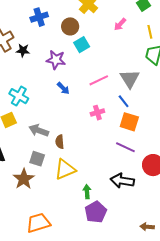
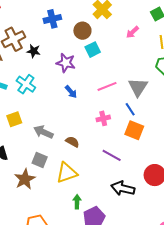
cyan cross: (19, 96) -> (26, 84), moved
brown semicircle: (60, 142) -> (72, 142), moved, turned 120
purple line: (125, 147) -> (112, 155), moved
green arrow: (87, 192) -> (77, 202), moved

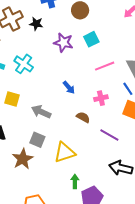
cyan square: (93, 50) -> (91, 39), moved
black star: (34, 51) -> (36, 24), moved
blue arrow: (71, 92) -> (69, 87), moved
yellow square: (14, 119) -> (12, 99), turned 35
brown semicircle: (72, 142) -> (83, 117), moved

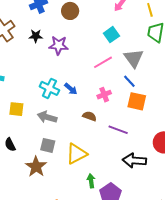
black star: (36, 24) -> (36, 36), moved
cyan square: (91, 39) -> (111, 35), moved
cyan cross: (24, 64) -> (49, 88), moved

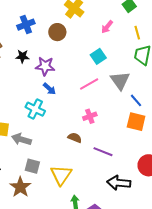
blue line: (129, 81) -> (136, 100), moved
blue arrow: (71, 89) -> (49, 89), moved
orange square: (137, 101) -> (136, 122), moved
gray arrow: (47, 117) -> (21, 139), moved
yellow triangle: (76, 154) -> (61, 175), turned -30

